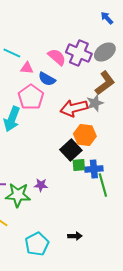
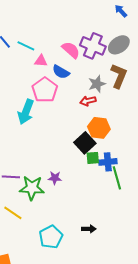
brown L-shape: (105, 83) -> (119, 76), turned -30
gray star: (95, 103) -> (97, 84), moved
red arrow: (74, 108) -> (88, 101), size x0.6

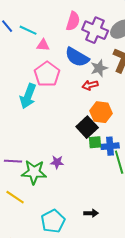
pink semicircle: (71, 50) -> (73, 21), moved, turned 66
blue semicircle: (61, 72) -> (77, 57), moved, size x1.4

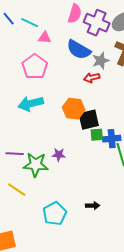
pink pentagon: (47, 74) -> (35, 67), moved
cyan arrow: (28, 96) -> (31, 104), moved, turned 55
orange hexagon: (101, 112) -> (74, 109), moved
black square: (87, 127) -> (89, 120), turned 30

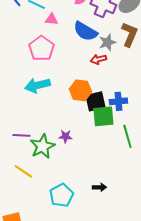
green square: (97, 135) -> (103, 116), size x1.6
blue cross: (112, 139) -> (118, 101), moved
green star: (36, 165) -> (42, 146), turned -30

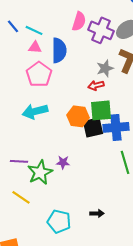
pink triangle: (51, 19) -> (35, 47), moved
blue semicircle: (85, 31) -> (59, 50), moved, turned -120
blue cross: (118, 101) -> (116, 127), size x1.4
green square: (103, 116) -> (101, 110), moved
cyan pentagon: (61, 195) -> (59, 221), turned -30

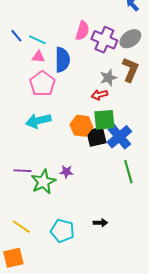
blue cross: (116, 127) -> (119, 137), turned -35
yellow line: (21, 197) -> (21, 227), moved

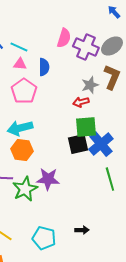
blue semicircle: (62, 60) -> (44, 67), size x0.7
orange hexagon: (81, 126) -> (22, 150), moved
purple star: (66, 172) -> (48, 179), size x1.6

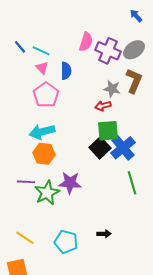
pink triangle: (20, 64) -> (42, 68), turned 40
gray star: (90, 85) -> (112, 89), turned 30
black square: (78, 144) -> (100, 148), turned -30

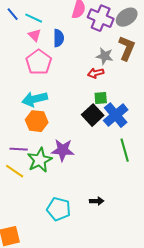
green square: (108, 131) -> (101, 98), size x0.6
yellow line: (25, 238) -> (15, 171), moved

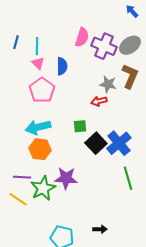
blue line: (13, 14) -> (16, 42), turned 56
cyan line: (34, 18) -> (37, 46), turned 66
green square: (101, 98) -> (80, 126), moved

